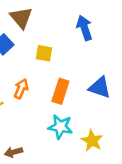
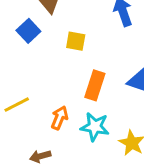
orange arrow: (21, 89) -> (59, 118), moved

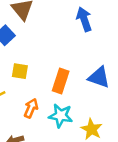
yellow square: (76, 41) -> (20, 71), moved

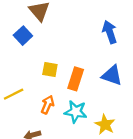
blue arrow: (84, 19) -> (110, 32), moved
yellow square: (20, 71) -> (50, 70), moved

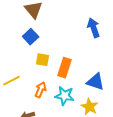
blue square: (23, 36) -> (31, 37), moved
blue triangle: (112, 75) -> (96, 82), moved

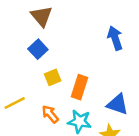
yellow square: (43, 60) -> (53, 77), turned -32
orange arrow: (41, 90) -> (50, 114), turned -63

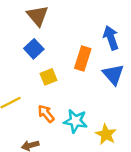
orange rectangle: (80, 87) -> (83, 59), moved
blue triangle: (117, 104) -> (113, 74), moved, turned 30

